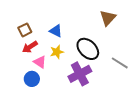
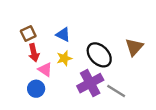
brown triangle: (108, 18) -> (134, 47), moved
red arrow: (30, 47) -> (34, 53), turned -70
gray line: (120, 63) -> (116, 91), moved

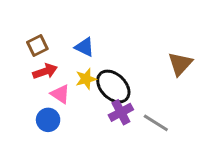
red arrow: (34, 53) -> (45, 71), turned -96
black ellipse: (99, 55) -> (113, 86), moved
purple cross: (90, 83) -> (121, 112), size x0.7

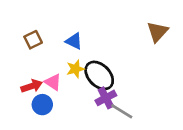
brown triangle: (180, 64) -> (157, 32), moved
red arrow: (45, 71) -> (32, 86), moved
gray line: (156, 123) -> (122, 111), moved

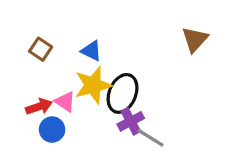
brown square: (33, 40) -> (41, 49), turned -30
yellow star: (75, 69) -> (93, 85), size x1.6
black ellipse: (99, 75) -> (123, 93), turned 68

